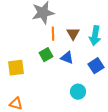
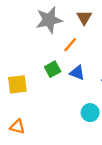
orange line: (53, 34) -> (70, 45), moved, turned 40
brown triangle: (73, 34) -> (84, 18), moved

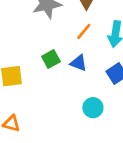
orange line: (70, 45) -> (84, 31), moved

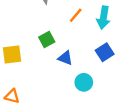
blue triangle: (79, 63) -> (65, 58), moved

